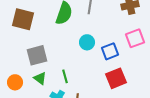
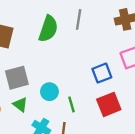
cyan circle: (87, 42) -> (49, 92), moved
green line: (65, 76) -> (72, 104), moved

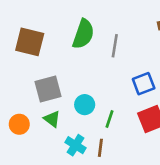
gray line: (79, 19) -> (115, 46), moved
green line: (72, 104) -> (110, 119), turned 35

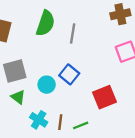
blue square: (144, 84) -> (69, 74), moved, turned -30
green line: (110, 119) -> (81, 125), moved, turned 49

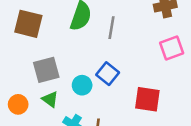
red square: (104, 97) -> (147, 99), turned 30

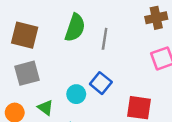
gray square: (46, 70) -> (27, 73), moved

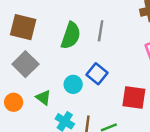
green semicircle: (75, 28) -> (71, 36), moved
gray square: (27, 73) -> (25, 64), turned -30

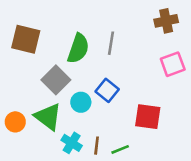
gray square: (25, 64) -> (56, 80), moved
green triangle: (43, 97) -> (48, 117), size x1.6

